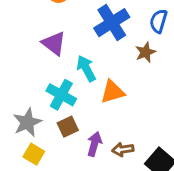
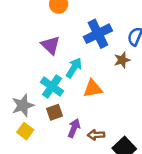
cyan arrow: (86, 68) -> (74, 68), turned 54

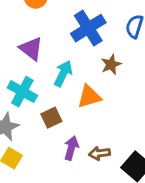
brown star: (122, 60) -> (111, 64), moved
cyan cross: (52, 87) -> (22, 92), moved
brown square: (54, 112) -> (51, 118), moved

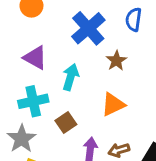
cyan cross: (22, 92) -> (33, 101), turned -32
orange triangle: (89, 97) -> (113, 105), moved

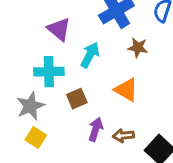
brown star: (116, 61) -> (138, 48), turned 30
orange triangle: (113, 105) -> (126, 90), turned 45

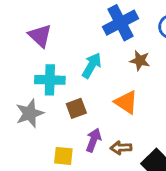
purple triangle: (59, 29) -> (40, 36), moved
yellow square: (36, 137) -> (63, 156), moved, turned -30

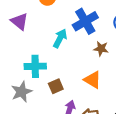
purple triangle: (40, 36) -> (19, 21), moved
cyan arrow: (92, 65) -> (60, 38), moved

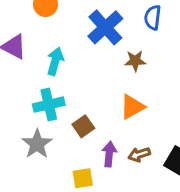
cyan arrow: (60, 38) -> (55, 61), moved
orange triangle: (92, 80) -> (132, 107), turned -48

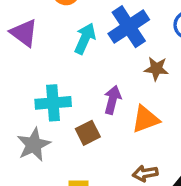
cyan arrow: (55, 61) -> (85, 39), moved
purple arrow: (109, 154) -> (112, 100), moved

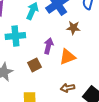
cyan cross: (53, 103) -> (15, 36), moved

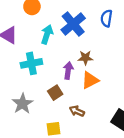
brown star: (73, 28) -> (85, 58), moved
brown arrow: (68, 88) -> (77, 111), moved, turned 40

